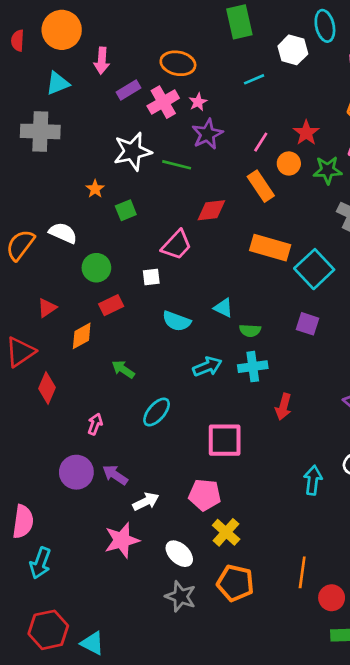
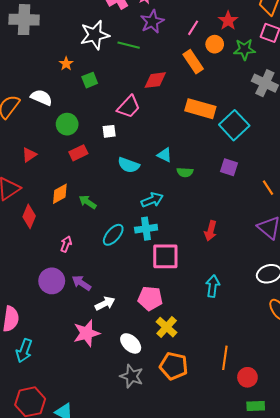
orange diamond: (82, 336) -> (60, 194), moved
cyan cross: (253, 367) -> (146, 229), moved
cyan arrow: (313, 480) -> (213, 286), moved

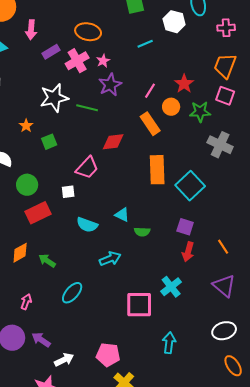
orange rectangle: (200, 109) -> (157, 170), turned 72
red rectangle: (78, 153) -> (38, 213), size x1.4
cyan cross: (146, 229) -> (171, 287), moved, turned -30
red arrow: (211, 231) -> (188, 252), moved
pink square: (165, 256) -> (139, 305), moved

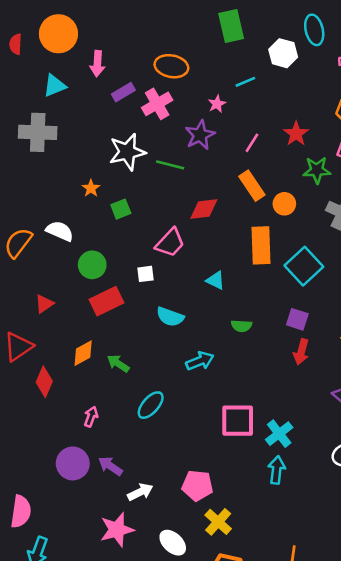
pink star: (103, 61) -> (217, 104), moved
orange circle: (171, 107) -> (284, 204), moved
cyan triangle: (122, 215) -> (216, 280), moved
cyan cross: (171, 287) -> (279, 434), moved

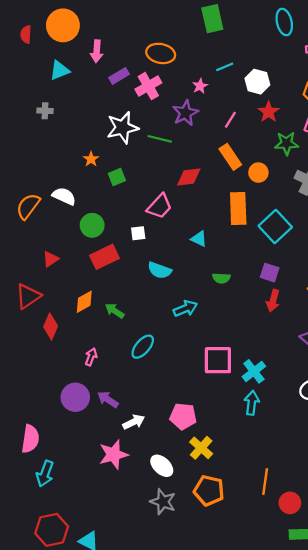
white hexagon: (283, 53) -> (257, 82), moved
gray cross: (38, 132) -> (45, 111), size x0.5

